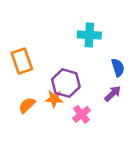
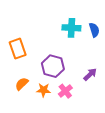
blue semicircle: (118, 68) -> (94, 30), moved
orange star: (54, 99) -> (44, 90), moved

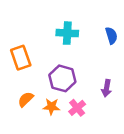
cyan cross: (71, 28) -> (67, 33), moved
purple arrow: (90, 74) -> (106, 88), turned 144

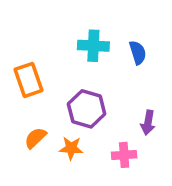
blue semicircle: (111, 36) -> (138, 53), moved
pink cross: (77, 108) -> (124, 155), moved, turned 35

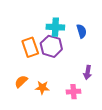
orange rectangle: (29, 80) -> (30, 47), moved
purple hexagon: (87, 109) -> (51, 46), moved

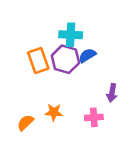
blue semicircle: (82, 31) -> (87, 55), moved, turned -104
orange semicircle: (21, 82) -> (25, 123), moved

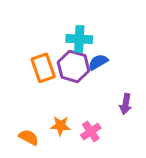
pink cross: (94, 117) -> (91, 132), moved, turned -30
orange semicircle: (25, 123) -> (29, 137), turned 72

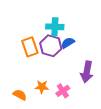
purple arrow: (126, 104) -> (87, 72), size x1.5

